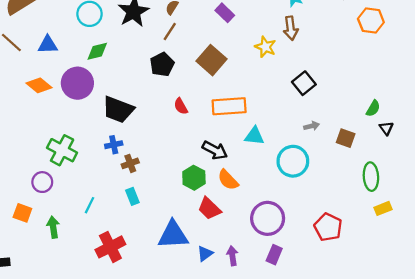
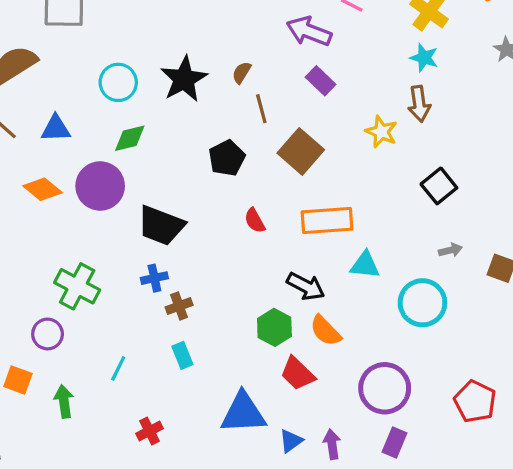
brown line: (170, 31) -> (261, 109), moved, turned -48
red cross: (110, 247) -> (149, 431), size x0.6

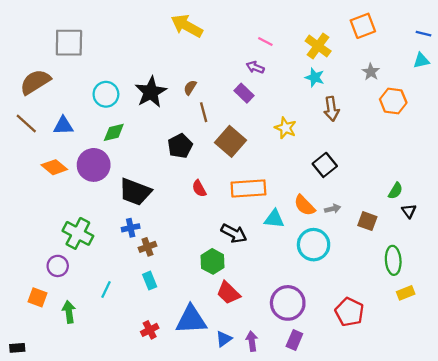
purple arrow: (309, 31) -> (255, 67), moved, size x0.6
brown arrow: (419, 104) -> (331, 109), moved
orange semicircle: (325, 331) -> (305, 205), moved
red cross: (149, 431) -> (150, 330), moved

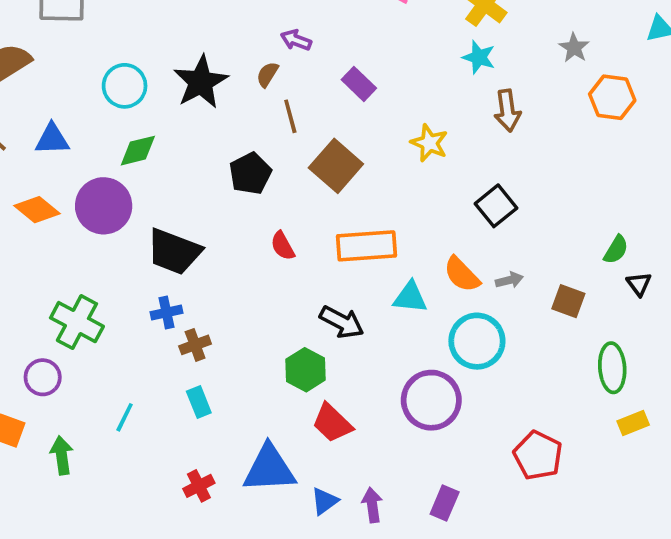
purple arrow: (255, 67) -> (296, 40), moved
purple circle: (288, 303) -> (431, 400), moved

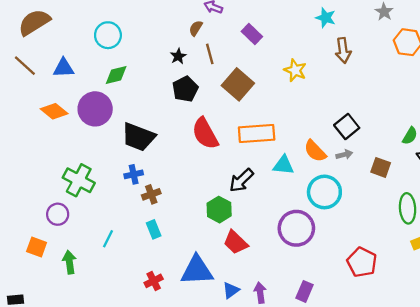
black star: (201, 82) -> (178, 56), moved, size x0.5
black square: (496, 206) -> (347, 126), moved
red semicircle: (283, 246) -> (205, 133), size x1.8
black arrow: (342, 322) -> (241, 180), turned 108

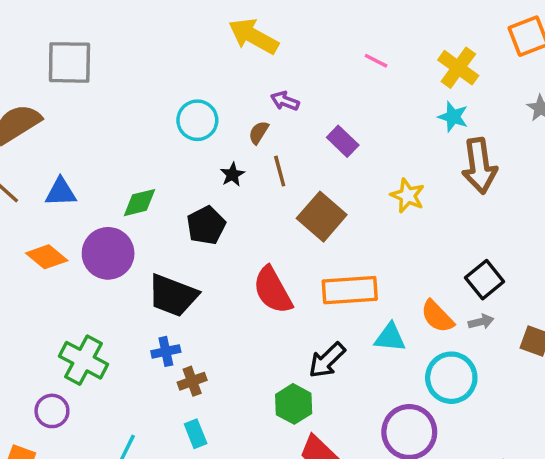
cyan circle: (108, 35) -> (197, 120), moved
brown arrow: (343, 50) -> (479, 166), size x1.4
black pentagon: (185, 89) -> (206, 225), moved

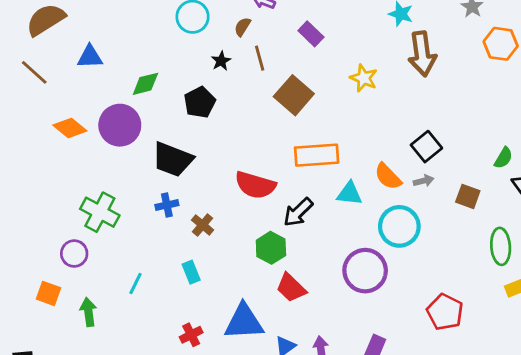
blue triangle: (61, 192) -> (90, 57), moved
red semicircle: (273, 290) -> (255, 185), moved, turned -45
brown cross: (192, 381) -> (203, 225), moved, turned -30

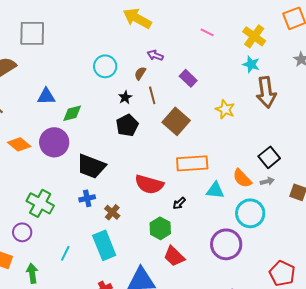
blue triangle: (90, 57) -> (46, 96), moved
black pentagon: (200, 102) -> (127, 125), moved
black arrow: (298, 212) -> (179, 203), size x0.6
cyan rectangle: (191, 272) -> (104, 245), size x1.8

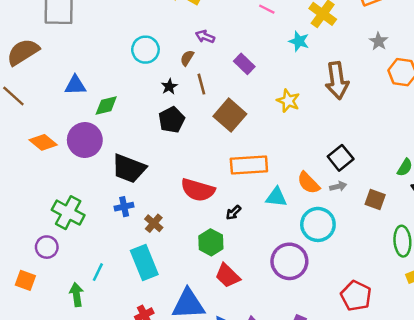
cyan star: (251, 64) -> (299, 41), moved
green arrow: (32, 273) -> (76, 295), moved

